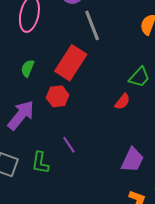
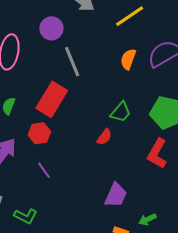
purple line: (69, 145) -> (44, 170), moved
green L-shape: (40, 163) -> (26, 216), moved, turned -70

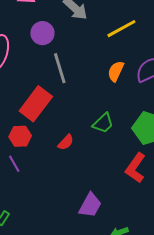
red semicircle: (104, 137) -> (66, 142), moved
purple line: (44, 170) -> (14, 164), moved

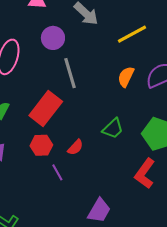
red hexagon: (20, 136) -> (41, 145), moved
purple line: (14, 164) -> (57, 172), moved

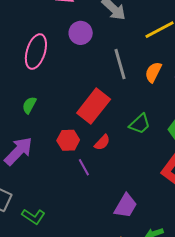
gray line: (70, 73) -> (120, 64), moved
red rectangle: (46, 109) -> (94, 106), moved

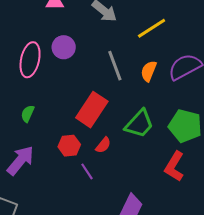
purple circle: (81, 33) -> (64, 47), moved
green trapezoid: (140, 124) -> (139, 124), size x1.4

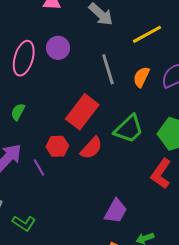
red semicircle: (103, 145) -> (91, 148), size x1.4
purple line: (87, 171) -> (39, 167), moved

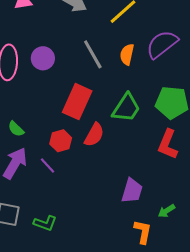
purple circle: (58, 48) -> (43, 58), moved
green semicircle: (18, 112) -> (16, 129), moved, turned -60

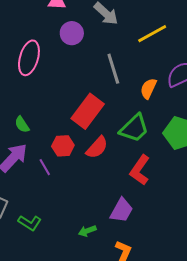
orange semicircle: (127, 54) -> (148, 88), moved
purple circle: (43, 58) -> (72, 33), moved
red L-shape: (168, 144) -> (140, 170), moved
green arrow: (167, 211) -> (87, 231), moved

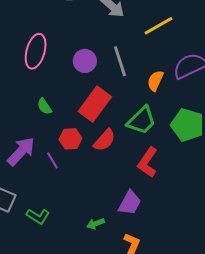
purple circle: (72, 33) -> (85, 61), moved
green semicircle: (22, 124) -> (44, 106), moved

